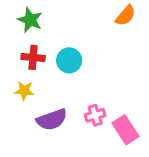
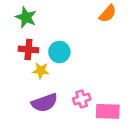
yellow star: (24, 91) -> (41, 71), moved
pink rectangle: (125, 130) -> (108, 111), turned -55

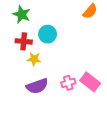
cyan circle: (59, 52) -> (48, 34), moved
pink rectangle: (108, 111) -> (90, 82), moved, turned 36

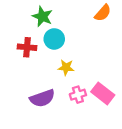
green star: (22, 14) -> (42, 16), moved
yellow star: (34, 59) -> (66, 67), moved

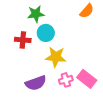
green star: (42, 16) -> (36, 14), turned -30
yellow star: (66, 67) -> (56, 57), size x1.5

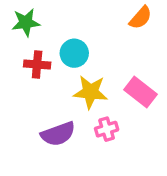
green star: (36, 14) -> (26, 22), moved
pink rectangle: (87, 79) -> (141, 92), moved

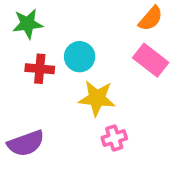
pink rectangle: (141, 92) -> (151, 60), moved
purple semicircle: (58, 134) -> (26, 143), moved

